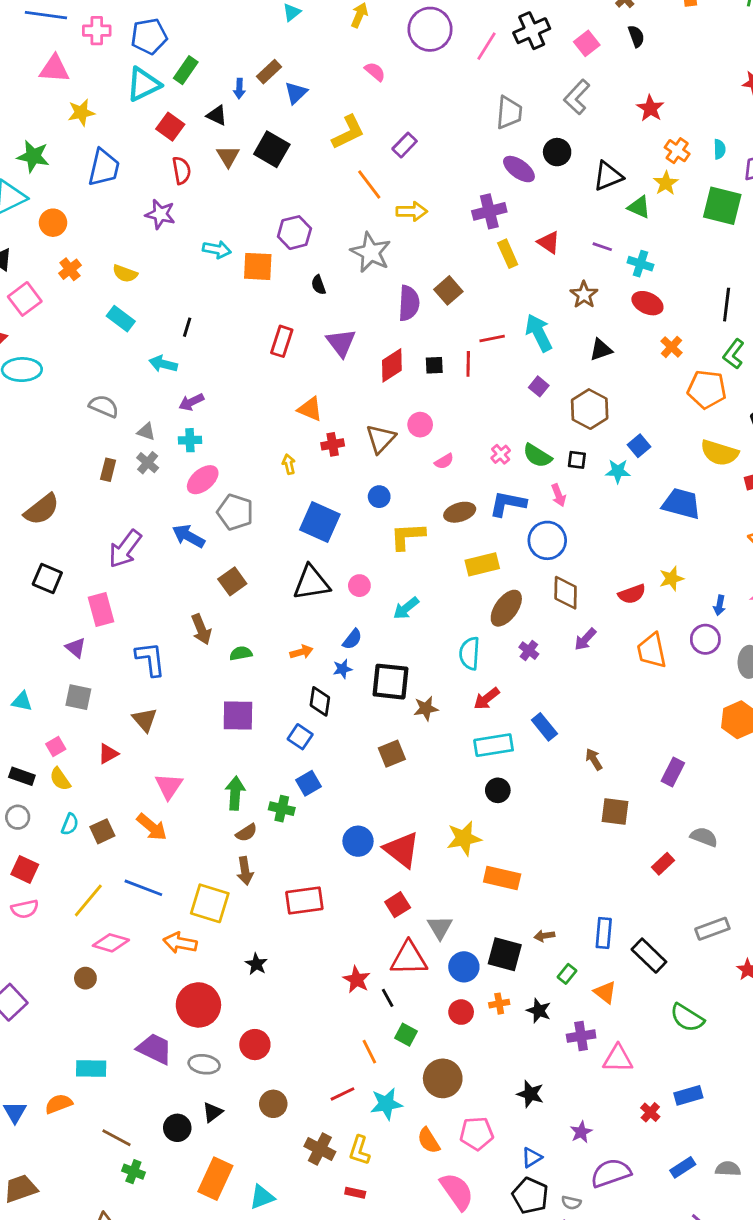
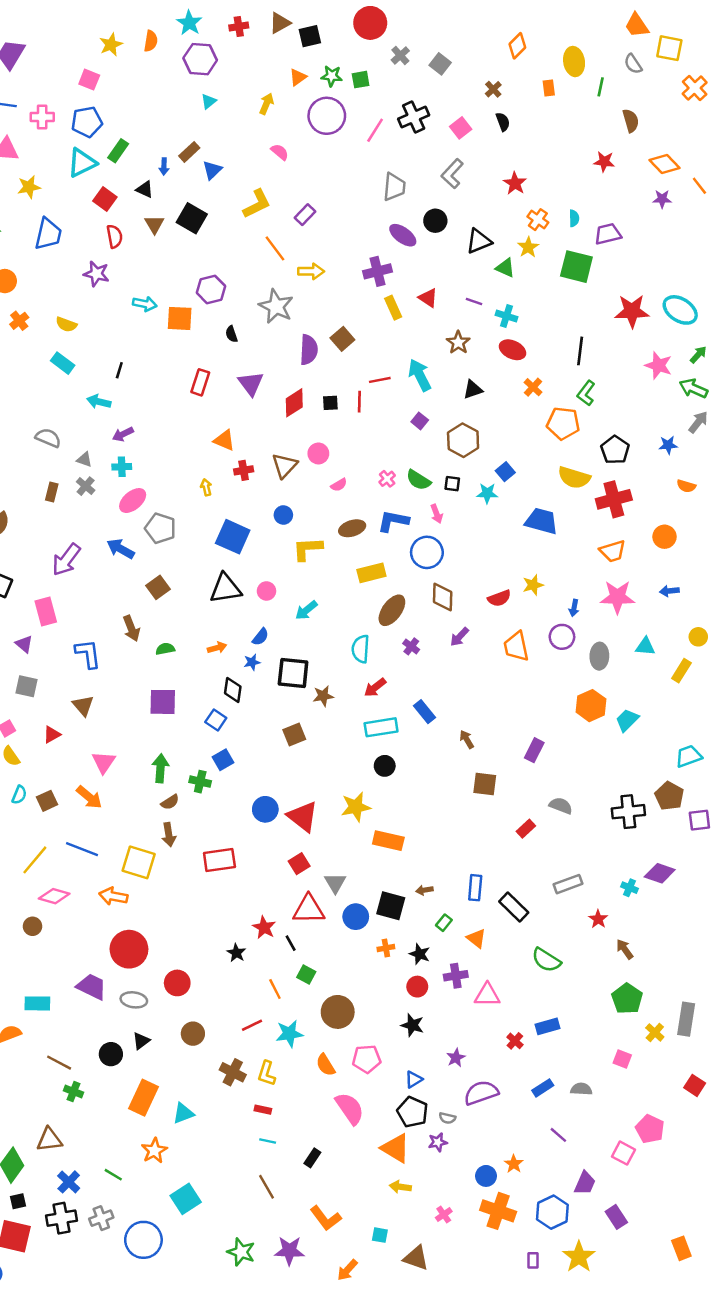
black star: (256, 964) -> (236, 953), moved
red circle: (461, 1012) -> (417, 987), moved

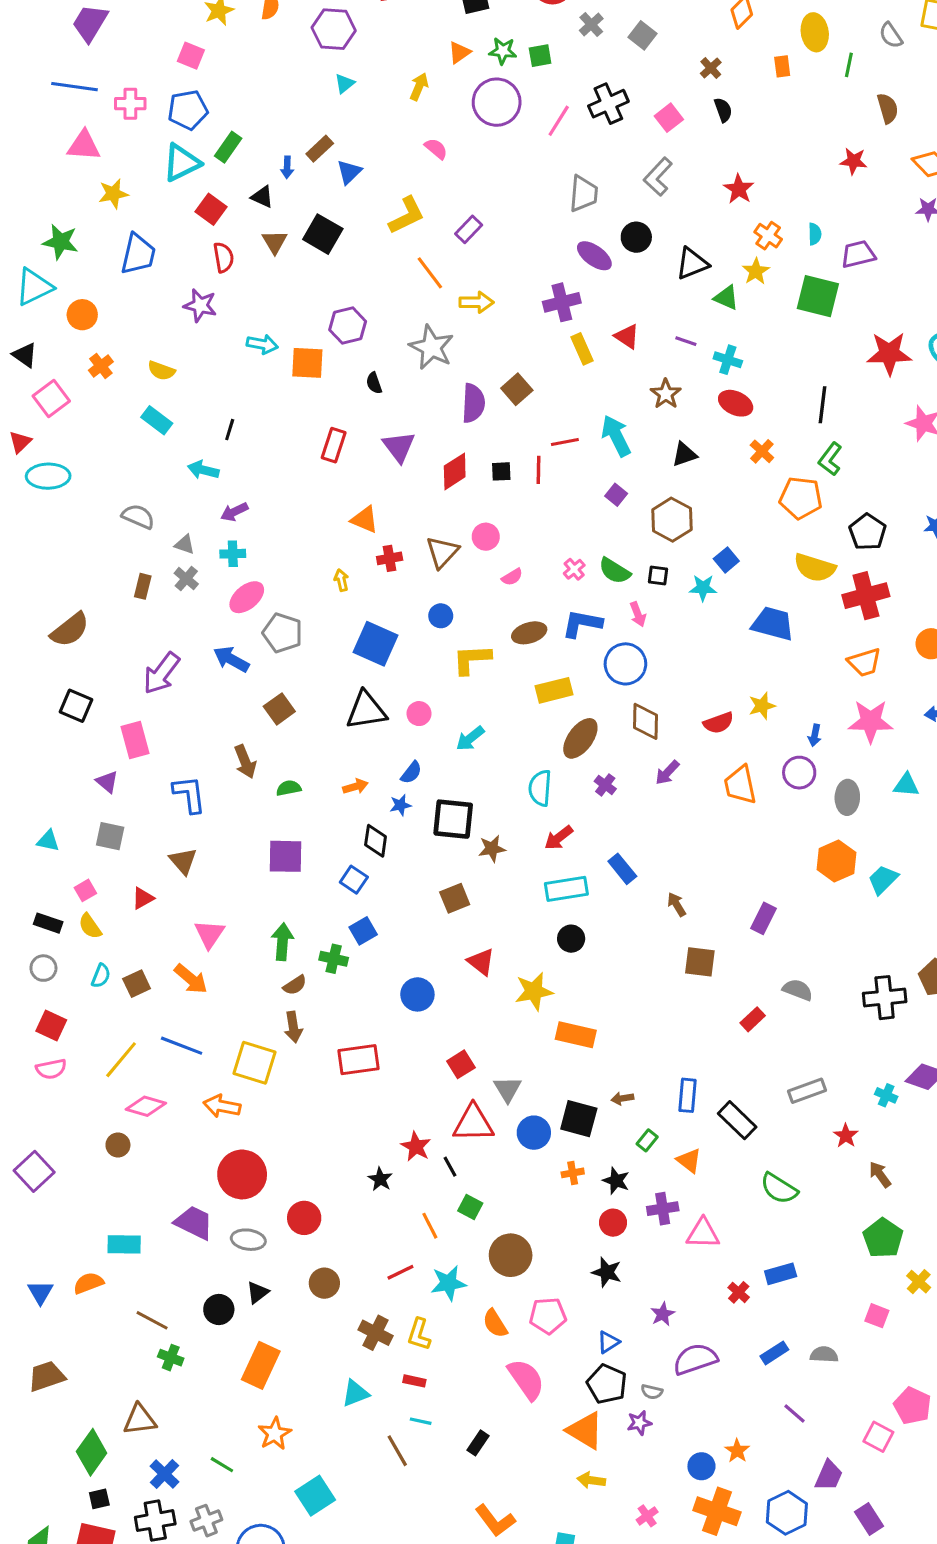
red triangle: (303, 817) -> (481, 962), moved, size x0.7
cyan triangle: (183, 1113) -> (355, 1393), moved
brown line: (266, 1187) -> (397, 1451), moved

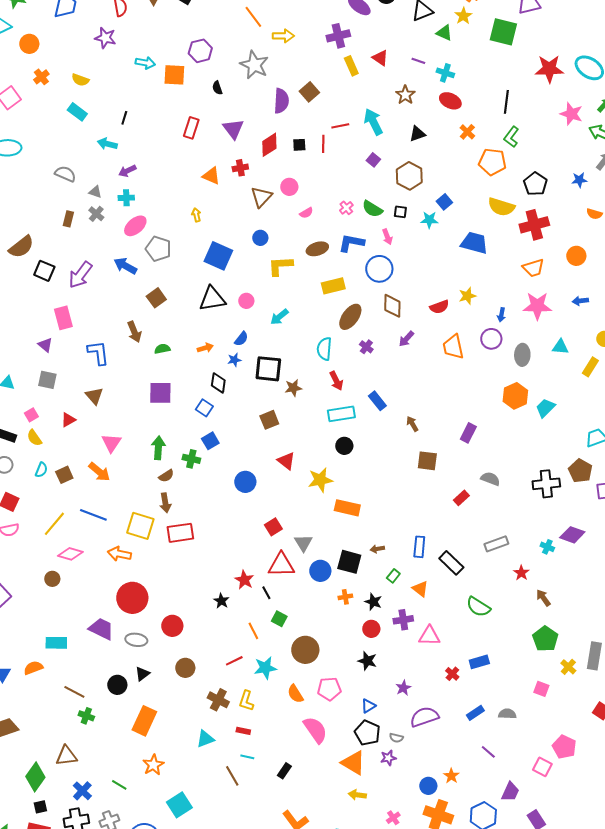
red cross: (390, 558) -> (240, 168), moved
black square: (76, 706) -> (44, 271), moved
red arrow: (559, 838) -> (336, 381), turned -78
red rectangle: (358, 1060) -> (180, 533), moved

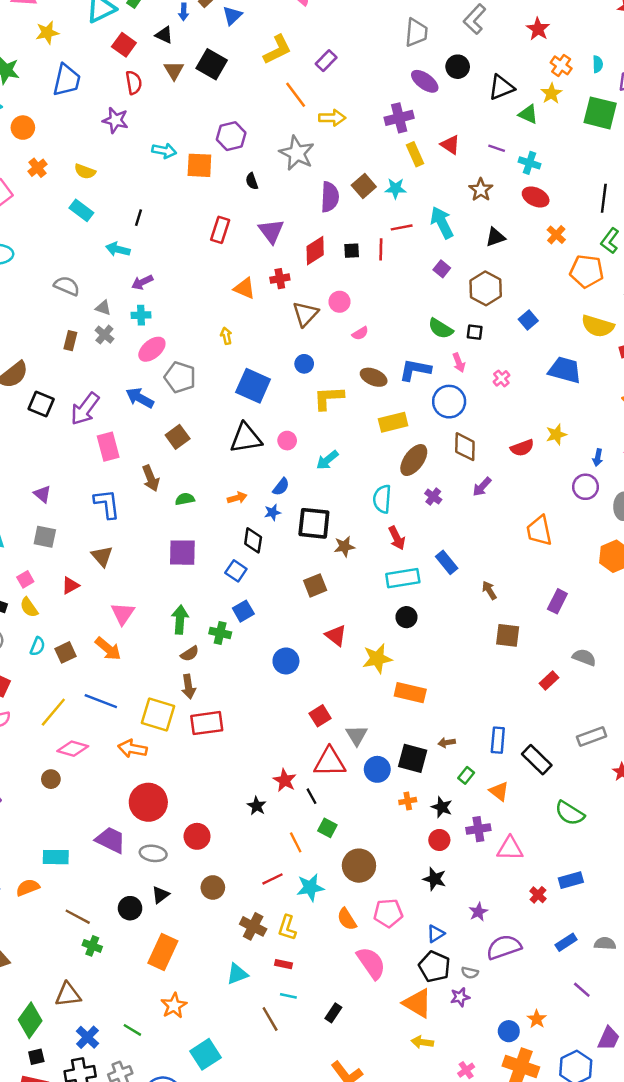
pink cross: (346, 208) -> (501, 378), moved
cyan star: (429, 220) -> (396, 188), moved
brown ellipse: (317, 249) -> (374, 377), turned 40
pink rectangle: (63, 318) -> (108, 447), moved
orange trapezoid: (453, 347) -> (539, 531), moved

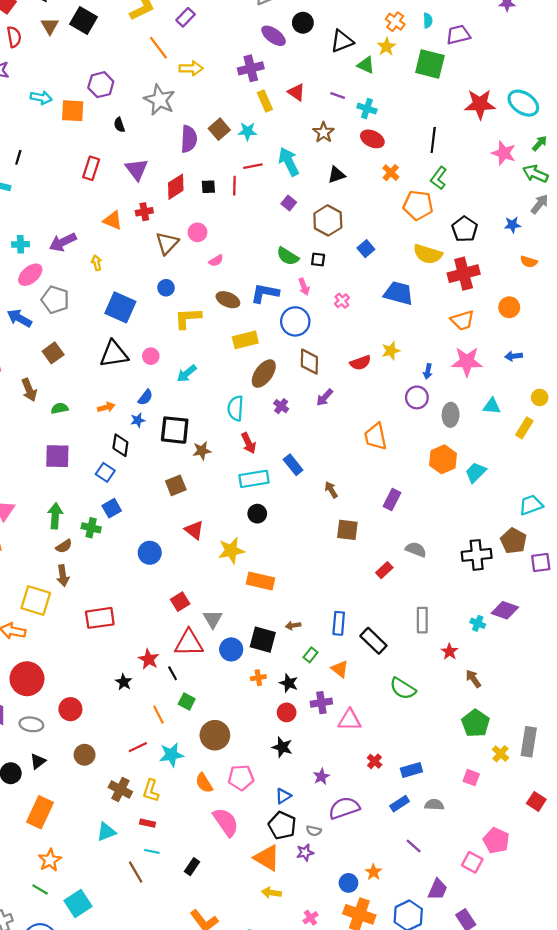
purple arrow: (142, 282) -> (63, 242), moved, size x1.4
red rectangle: (207, 723) -> (100, 618), moved
gray rectangle: (592, 736) -> (422, 620), turned -70
blue rectangle: (571, 880) -> (411, 770), moved
green line: (132, 1030) -> (40, 889), moved

